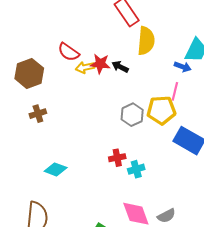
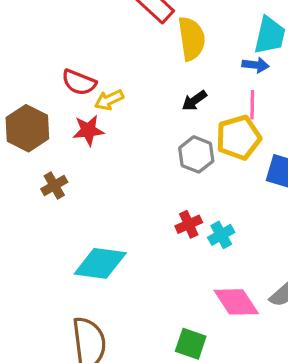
red star: (100, 64) -> (88, 130), moved
black arrow: (120, 67) -> (194, 101), moved, turned -49
cyan diamond: (56, 169) -> (100, 263), size x1.5

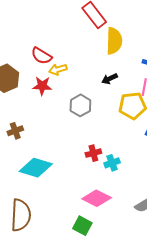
gray hexagon: (196, 154) -> (80, 105), moved
brown cross: (54, 186) -> (15, 131), moved
pink diamond: (236, 302) -> (97, 198), moved, turned -40

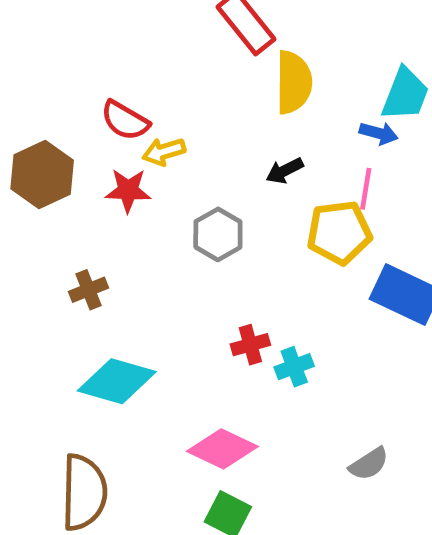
brown cross: (15, 131) -> (89, 290), moved
pink diamond: (97, 198) -> (222, 449), moved

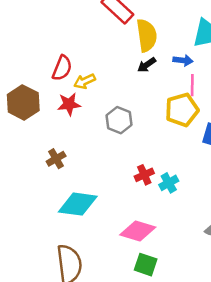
red semicircle: (125, 120) -> (62, 68), turned -90
blue arrow: (379, 133) -> (183, 60), moved
black arrow: (285, 171) -> (147, 65), moved

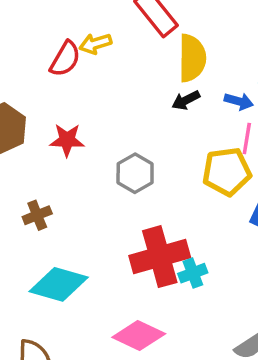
red semicircle: (62, 68) -> (65, 59), moved
yellow arrow: (85, 81) -> (95, 44), moved
red cross: (144, 175) -> (160, 257), size x2.0

